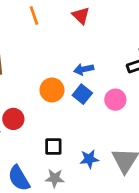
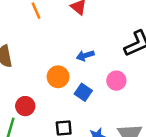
blue square: (82, 94) -> (83, 92), moved

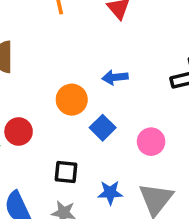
pink circle: (116, 81) -> (151, 142), moved

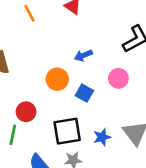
pink circle: (151, 142) -> (118, 78), moved
black square: (66, 172) -> (67, 131), size x1.6

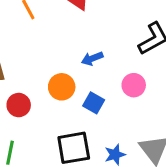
red circle: (26, 112) -> (19, 105), moved

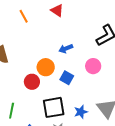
red circle: (19, 105) -> (32, 82), moved

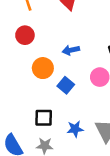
red circle: (32, 82) -> (25, 35), moved
black square: (54, 107) -> (44, 118), size x0.7

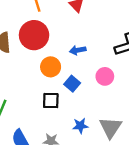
red circle: (25, 35) -> (34, 35), size x1.6
black square: (44, 118) -> (51, 101), moved

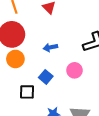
orange circle: (51, 67) -> (15, 59), moved

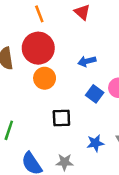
blue square: (46, 77) -> (95, 94), moved

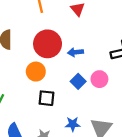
red circle: (38, 48) -> (48, 44), moved
orange circle: (45, 78) -> (36, 72), moved

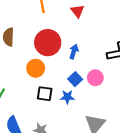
blue arrow: (76, 52) -> (74, 52), turned 112
blue star: (73, 124) -> (67, 97), moved

